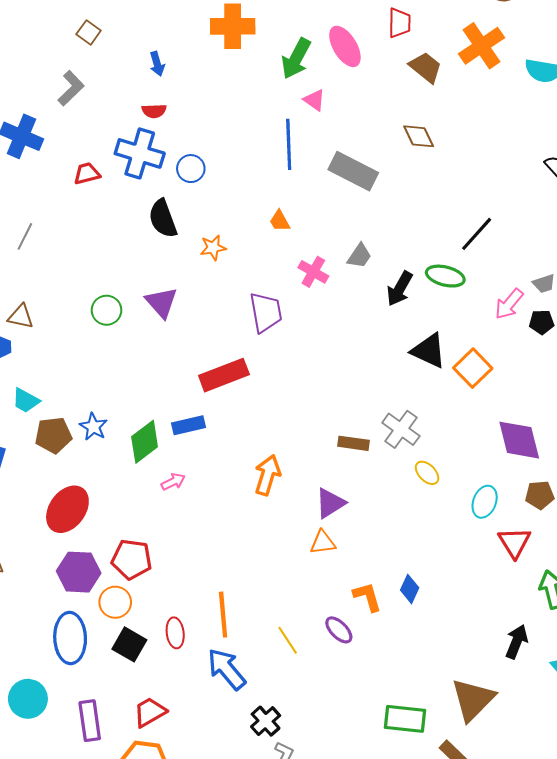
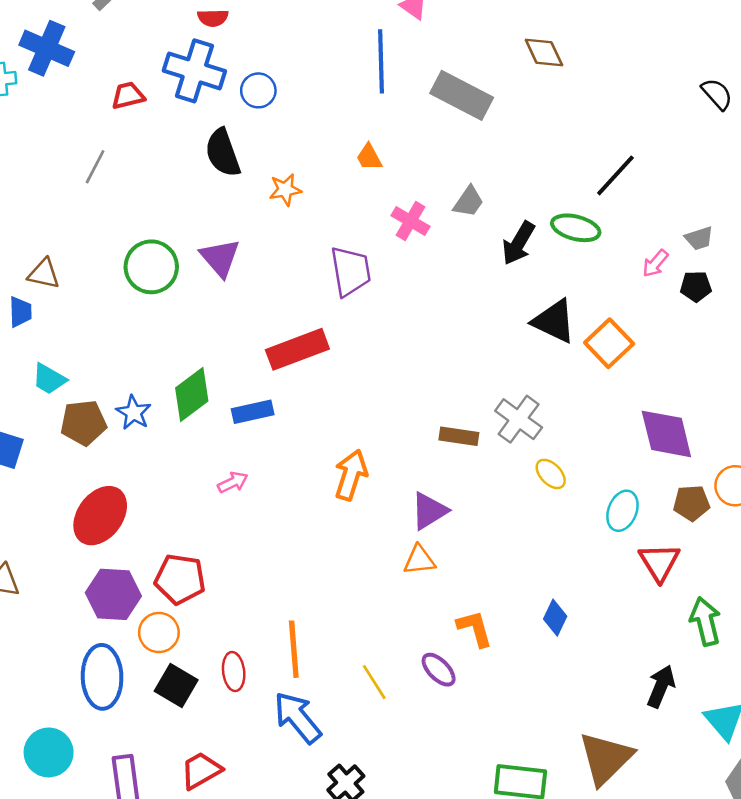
gray line: (25, 236) -> (95, 167), moved
pink arrow: (509, 304) -> (655, 263), size x0.7
green circle: (107, 310) -> (151, 267), size x1.4
green diamond: (145, 442) -> (192, 394), moved
blue diamond: (410, 589) -> (555, 618), moved

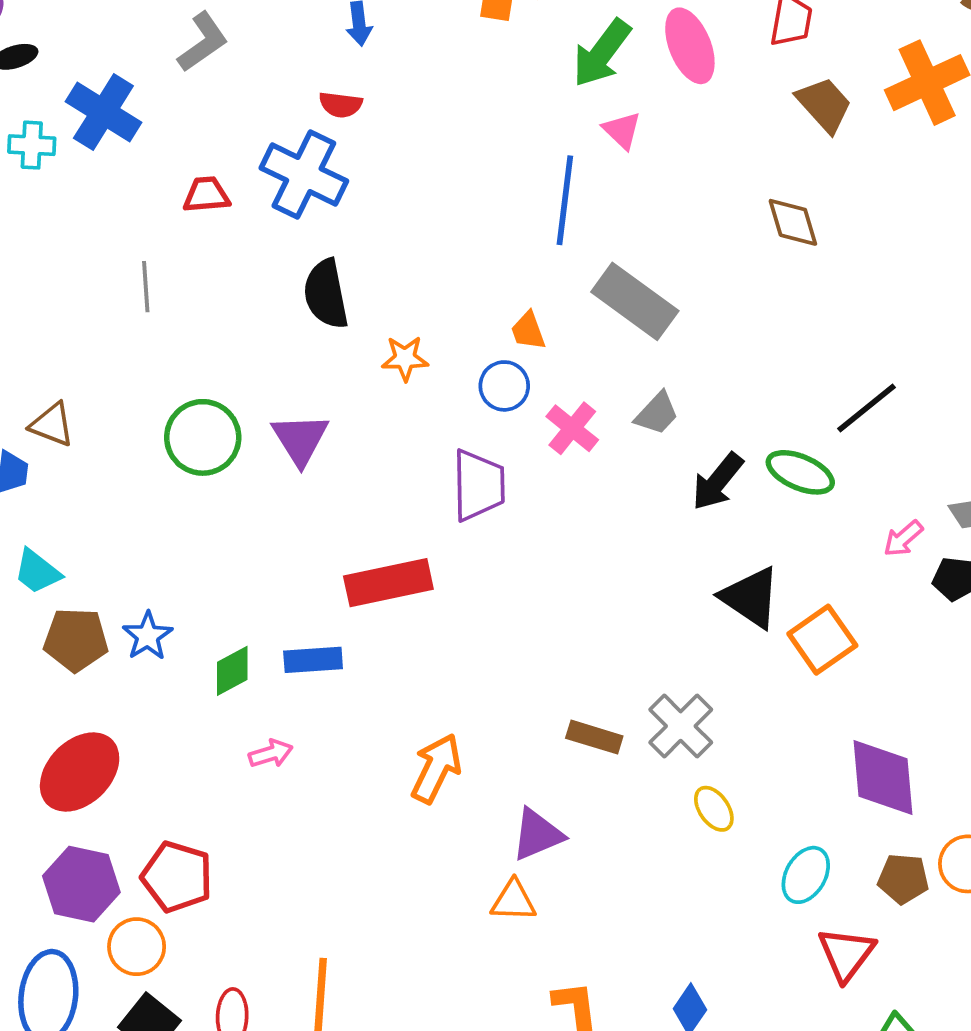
blue circle: (258, 90) -> (504, 386), moved
gray rectangle: (462, 95) -> (635, 301), moved
gray line: (95, 167) -> (146, 287), turned -40
green diamond: (192, 394) -> (232, 671), moved, size x0.7

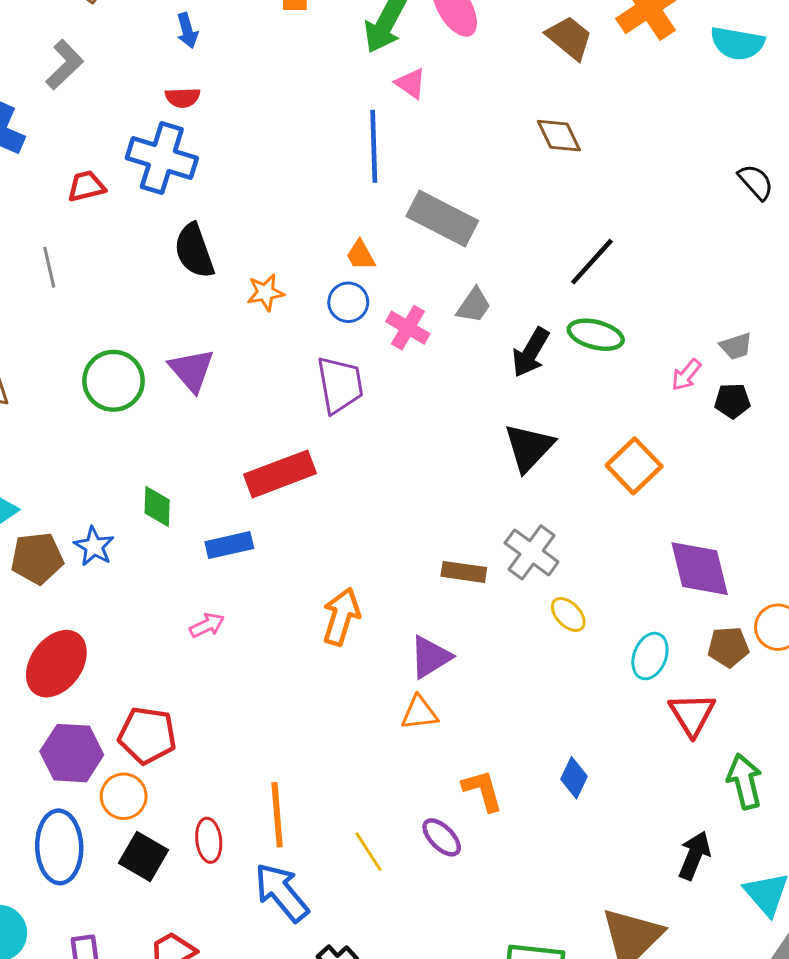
black line: (866, 408) -> (592, 262), moved
black triangle: (751, 597) -> (529, 447), moved, turned 48
green diamond: (232, 671) -> (157, 507), moved, turned -51

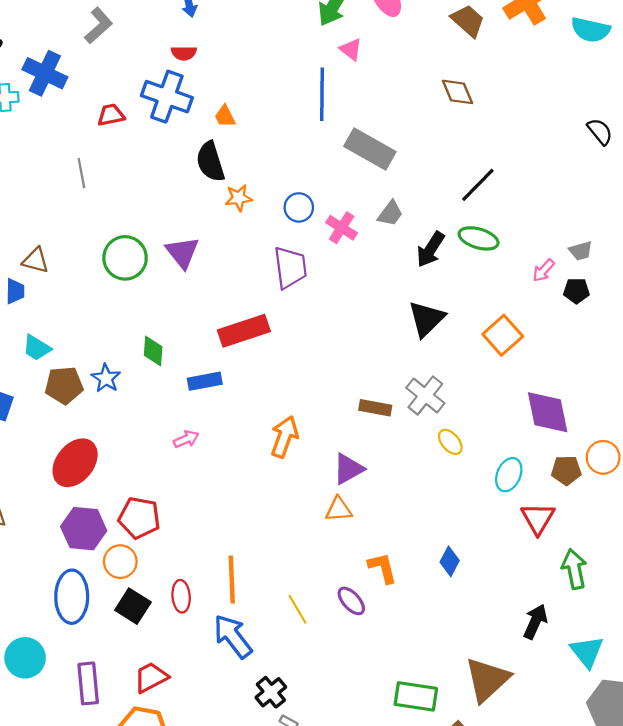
black semicircle: (194, 251) -> (210, 162), moved
orange trapezoid: (361, 255) -> (225, 116), moved

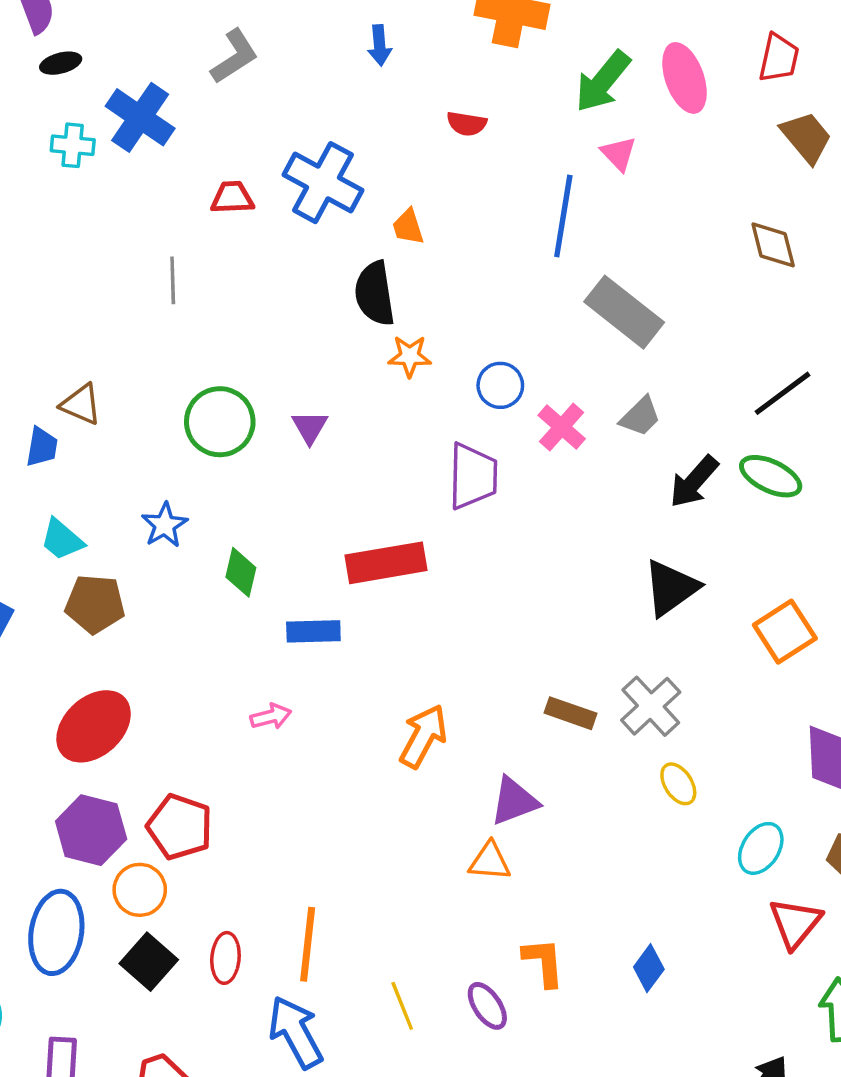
red semicircle: (184, 53) -> (467, 124), moved
purple triangle: (182, 252) -> (310, 427), size x0.7
blue star: (106, 378) -> (165, 525), moved

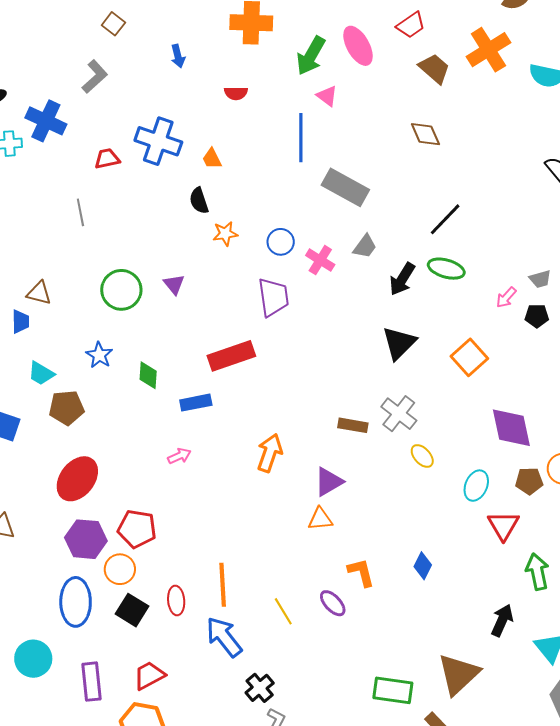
red trapezoid: (779, 58) -> (411, 25), turned 52
black semicircle: (375, 294) -> (199, 201), size x0.7

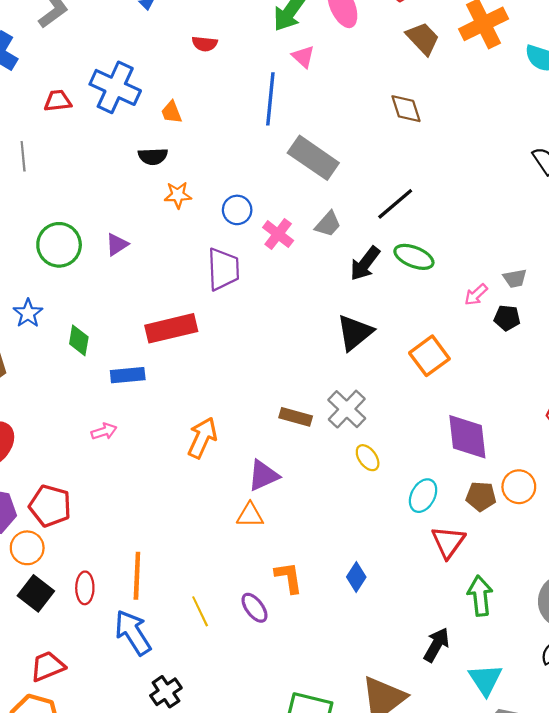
black semicircle: (199, 201) -> (153, 156), turned -80
black line: (445, 219) -> (395, 204), moved
purple triangle: (174, 284) -> (117, 244), turned 30

